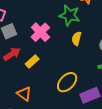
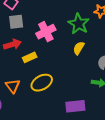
yellow ellipse: (67, 82) -> (42, 83), moved

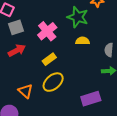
yellow semicircle: (79, 48) -> (83, 41), turned 72
yellow rectangle: (30, 57) -> (49, 59), moved

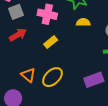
pink cross: (47, 31) -> (47, 14), turned -36
yellow ellipse: (53, 82) -> (52, 77), moved

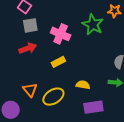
yellow semicircle: (83, 22) -> (83, 85), moved

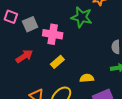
gray square: (30, 25) -> (30, 24), moved

